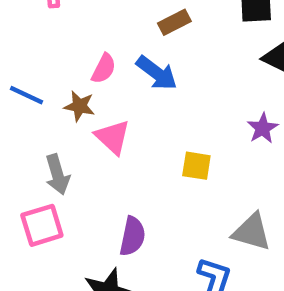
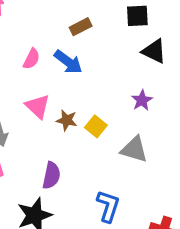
brown star: (79, 106) -> (67, 120), moved
yellow square: (196, 166) -> (96, 126), turned 30
gray triangle: (252, 232) -> (134, 149), moved

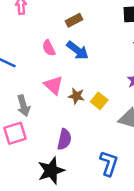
brown rectangle: (81, 27) -> (74, 20), moved
pink semicircle: (31, 59) -> (49, 48), turned 126

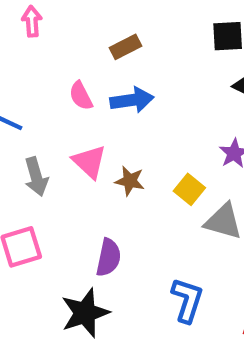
blue arrow: (78, 50) -> (132, 100), turned -45
yellow square: (99, 101) -> (189, 189), moved
gray arrow: (23, 106) -> (36, 177), moved

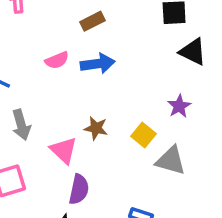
pink semicircle: (81, 96) -> (57, 60), turned -85
pink triangle: (89, 162) -> (64, 150), moved

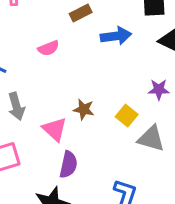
blue arrow: (98, 64) -> (116, 36), moved
purple star: (179, 106) -> (159, 90), turned 30

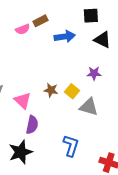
pink semicircle: (49, 48) -> (23, 29), moved
brown star: (84, 109) -> (51, 90), moved

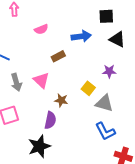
brown rectangle: (40, 21) -> (58, 56), moved
brown star: (51, 90) -> (61, 100), moved
pink triangle: (23, 101) -> (41, 80), moved
blue L-shape: (71, 146) -> (105, 131), moved, turned 135

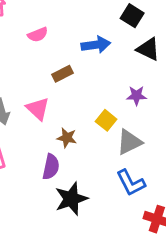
black square: (106, 16) -> (132, 16), turned 35
gray triangle: (104, 103) -> (129, 142), turned -42
black star: (39, 146) -> (71, 199), moved

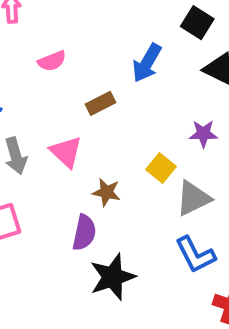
pink semicircle: (38, 35) -> (52, 61), moved
blue arrow: (96, 45) -> (147, 63), turned 128

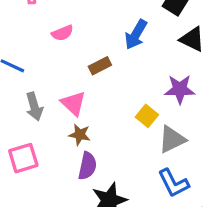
purple star: (203, 134) -> (180, 89), size x1.4
brown star: (106, 192) -> (80, 135), moved

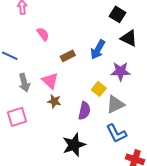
pink semicircle: (62, 33) -> (43, 34), turned -104
blue arrow: (136, 35) -> (98, 50), moved
purple semicircle: (87, 166) -> (84, 111), moved

